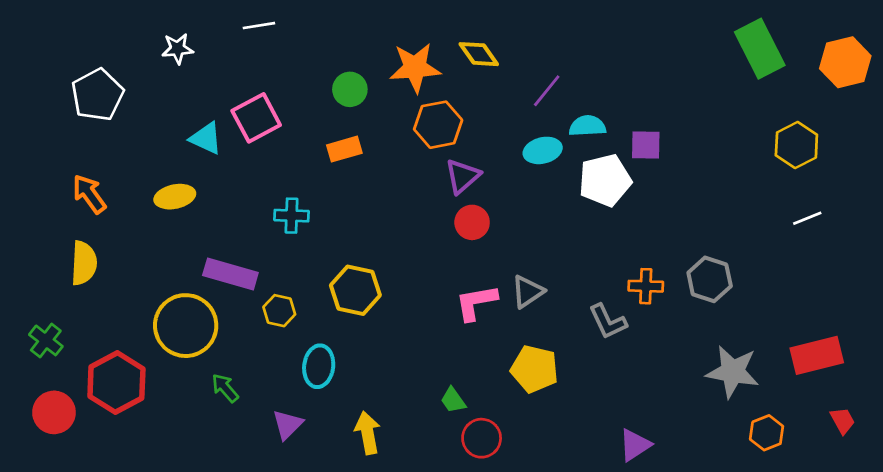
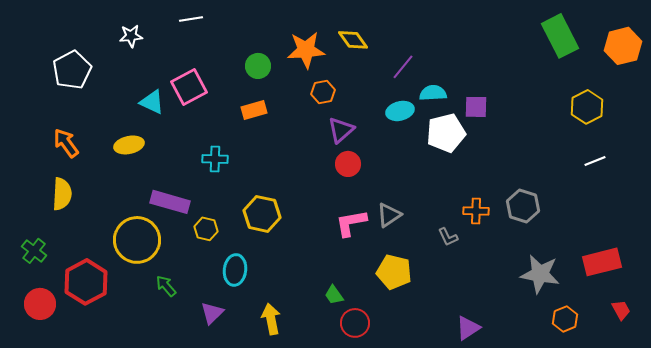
orange hexagon: (438, 125) -> (323, 92), size x0.7
gray L-shape: (608, 321) -> (448, 237), size x0.7

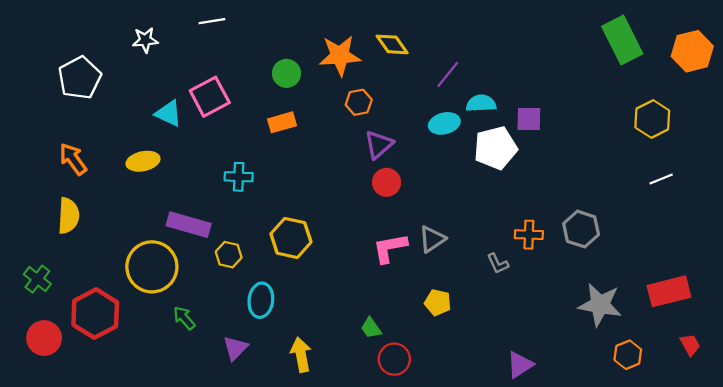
yellow pentagon: (394, 272) -> (438, 302), size x0.7

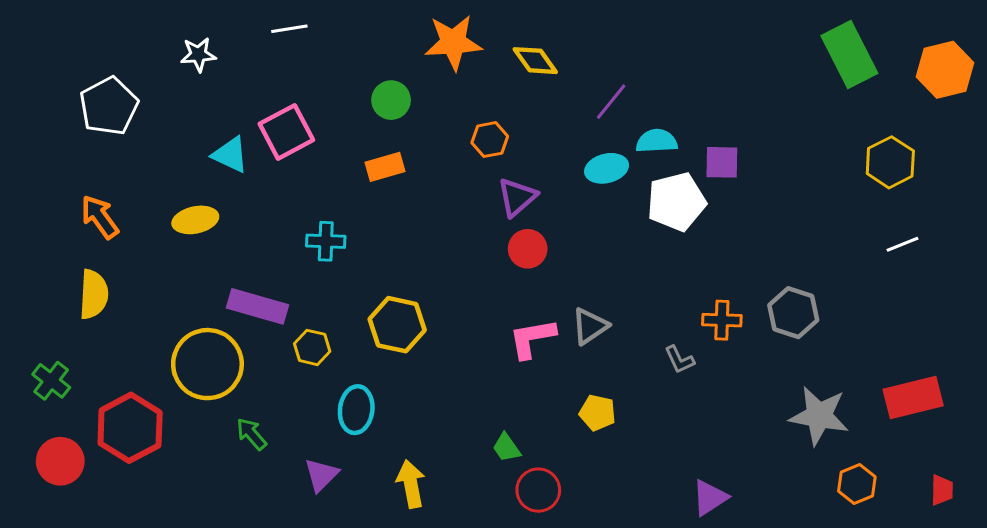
orange star: (340, 56) -> (453, 42), moved
red trapezoid: (690, 345) -> (942, 490), moved, turned 30

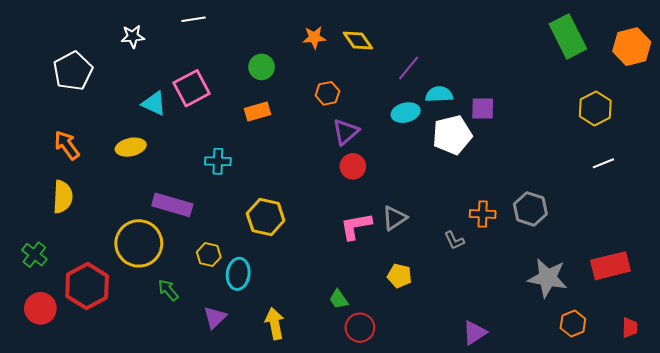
orange star: (453, 42) -> (314, 37), moved, size x0.6
yellow hexagon: (312, 347) -> (209, 255), moved

